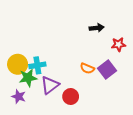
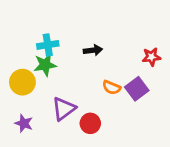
black arrow: (97, 28) -> (93, 50), moved
cyan cross: (37, 65) -> (48, 45), moved
green star: (28, 78) -> (45, 65), moved

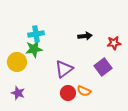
black arrow: (93, 50) -> (85, 36), moved
orange semicircle: (112, 87) -> (84, 91), moved
purple triangle: (64, 109) -> (64, 69), moved

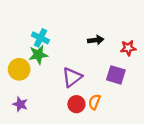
cyan cross: (36, 34) -> (40, 38), turned 35
purple square: (103, 67) -> (116, 75), turned -36
orange semicircle: (84, 91) -> (94, 102), turned 88

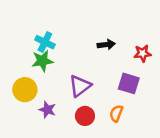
yellow circle: (19, 69) -> (25, 90), moved
orange semicircle: (94, 102) -> (116, 113), moved
purple star: (20, 104) -> (47, 110), moved

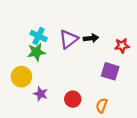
purple triangle: (80, 86) -> (68, 39), moved
orange semicircle: (116, 113) -> (102, 106), moved

